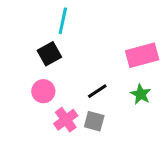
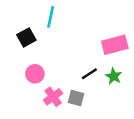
black square: (49, 54) -> (26, 37), moved
black line: (97, 91) -> (89, 74), moved

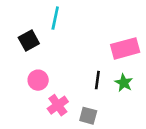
black line: (89, 74) -> (97, 80), turned -49
gray square: (76, 98) -> (88, 116), moved

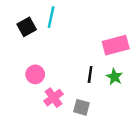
black square: (29, 41) -> (27, 27), moved

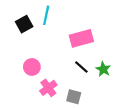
pink rectangle: (116, 45) -> (81, 38), moved
black line: (90, 74) -> (81, 67), turned -56

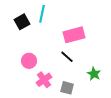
black line: (81, 67) -> (67, 57), moved
green star: (103, 69) -> (94, 74), moved

